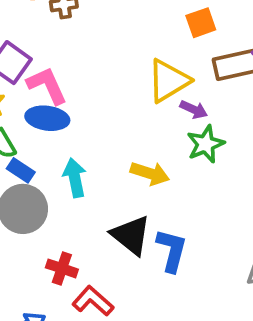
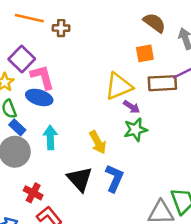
yellow arrow: (150, 173) -> (98, 142), turned 35
blue L-shape: (172, 250) -> (114, 178), moved

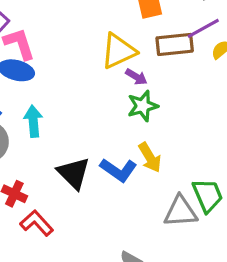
yellow arrow: (98, 142) -> (150, 157), moved
blue L-shape: (114, 178) -> (118, 170), turned 104

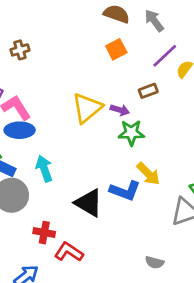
brown rectangle: (175, 44) -> (148, 91), moved, size x0.6
yellow triangle: (118, 51) -> (87, 108), moved
green star: (143, 106) -> (131, 133), turned 30

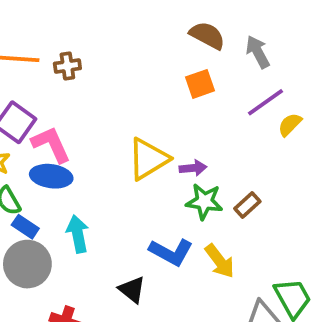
brown rectangle: (148, 91) -> (247, 205), moved, turned -30
purple arrow: (120, 110) -> (193, 168), turned -30
blue L-shape: (125, 191) -> (171, 252), moved
black triangle: (89, 203) -> (132, 290), size x0.7

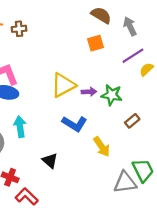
green star: (204, 202) -> (112, 95), moved
brown rectangle: (247, 205) -> (132, 121), moved
blue L-shape: (171, 252) -> (74, 124), moved

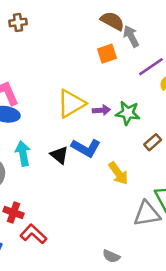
gray arrow: (130, 26) -> (131, 36), moved
brown cross: (19, 29) -> (18, 22), moved
black triangle: (50, 161) -> (59, 155), moved

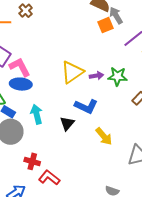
brown cross: (18, 22) -> (26, 11), turned -32
orange square: (107, 54) -> (105, 25), moved
black triangle: (59, 155) -> (67, 123), moved, turned 35
yellow arrow: (118, 173) -> (104, 136), moved

